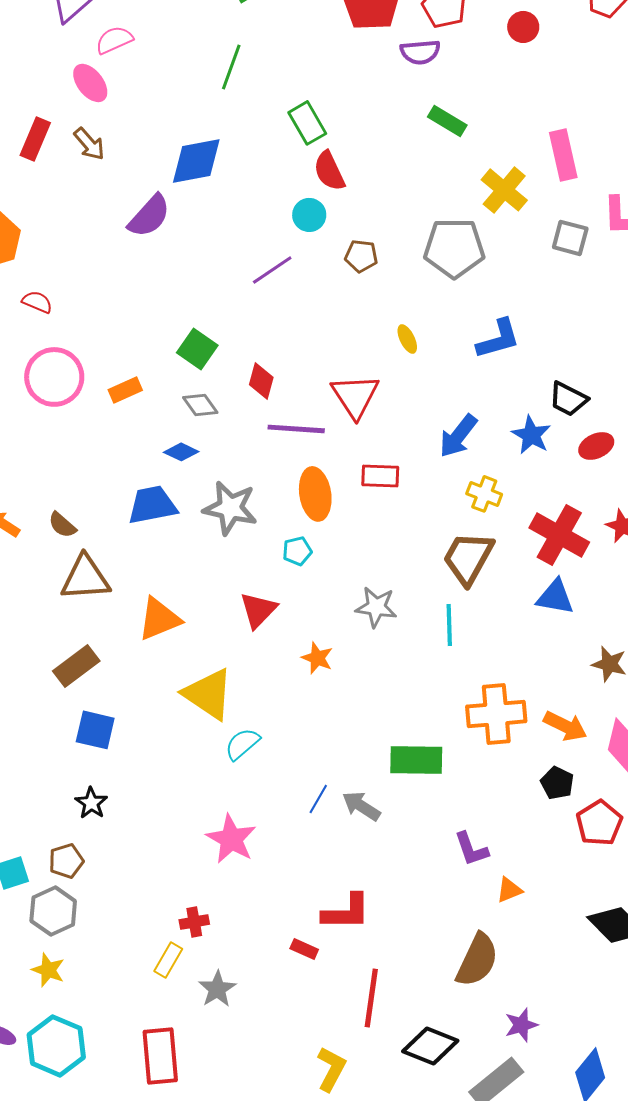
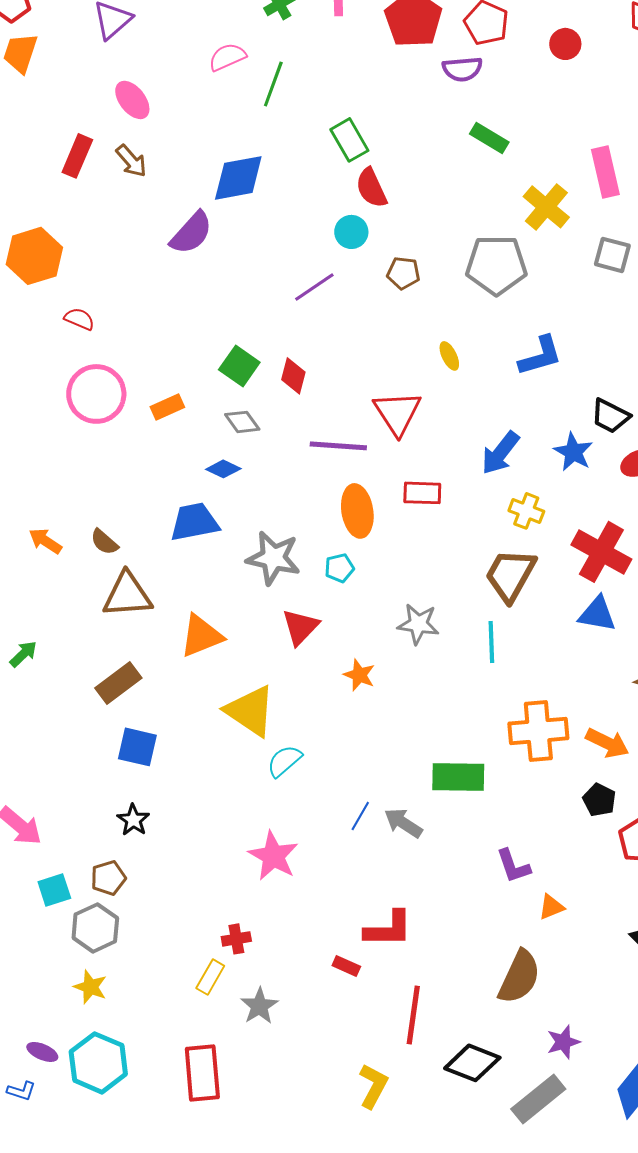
pink semicircle: (114, 40) -> (227, 57), moved
red diamond: (261, 381) -> (293, 376), moved
gray star: (230, 508) -> (273, 558), moved

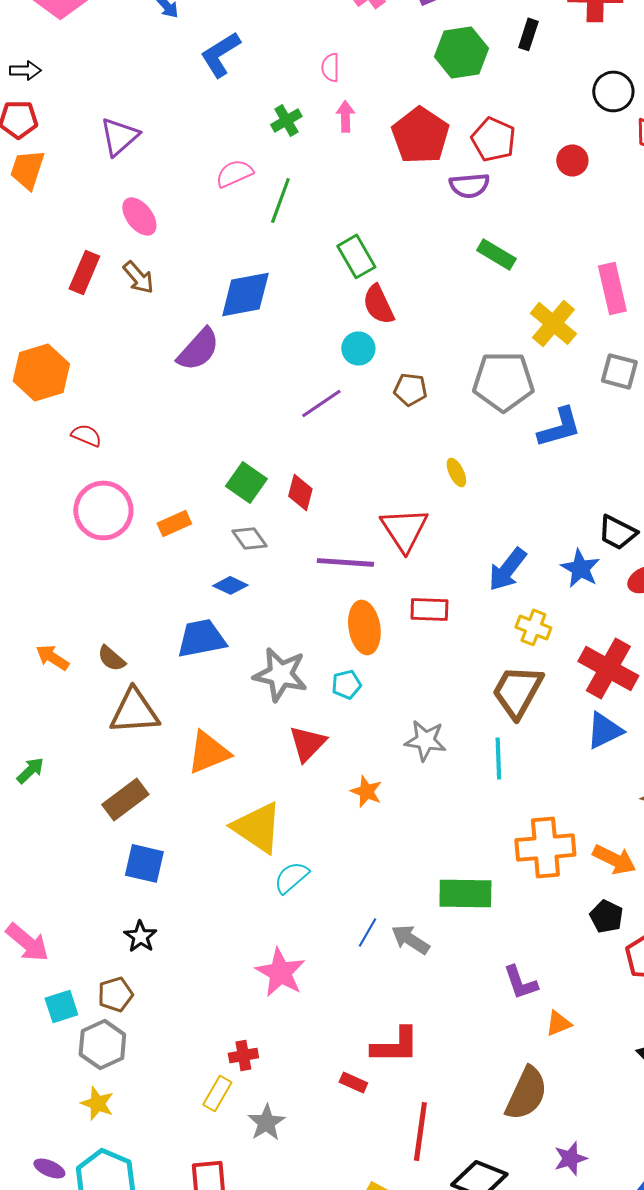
blue L-shape: (540, 356) -> (559, 427), moved
blue triangle: (597, 614) -> (604, 730), turned -36

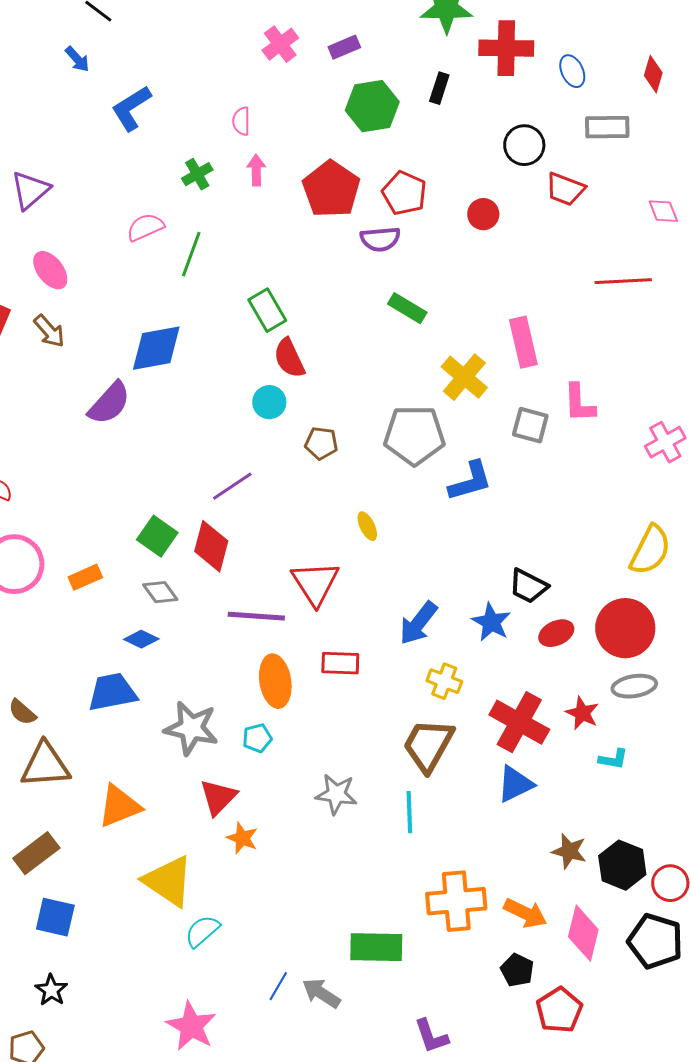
purple line: (321, 403) -> (232, 486), moved
red diamond: (300, 492) -> (211, 546), size x1.4
orange star: (366, 791) -> (242, 838), moved

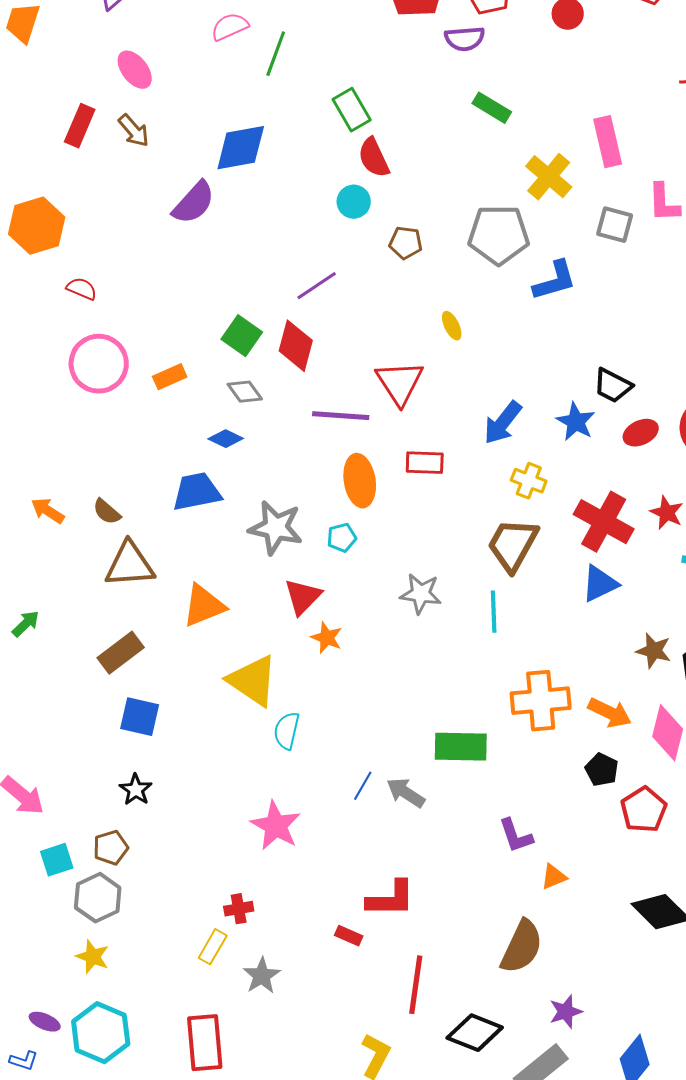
cyan semicircle: (202, 931) -> (287, 731), turned -36

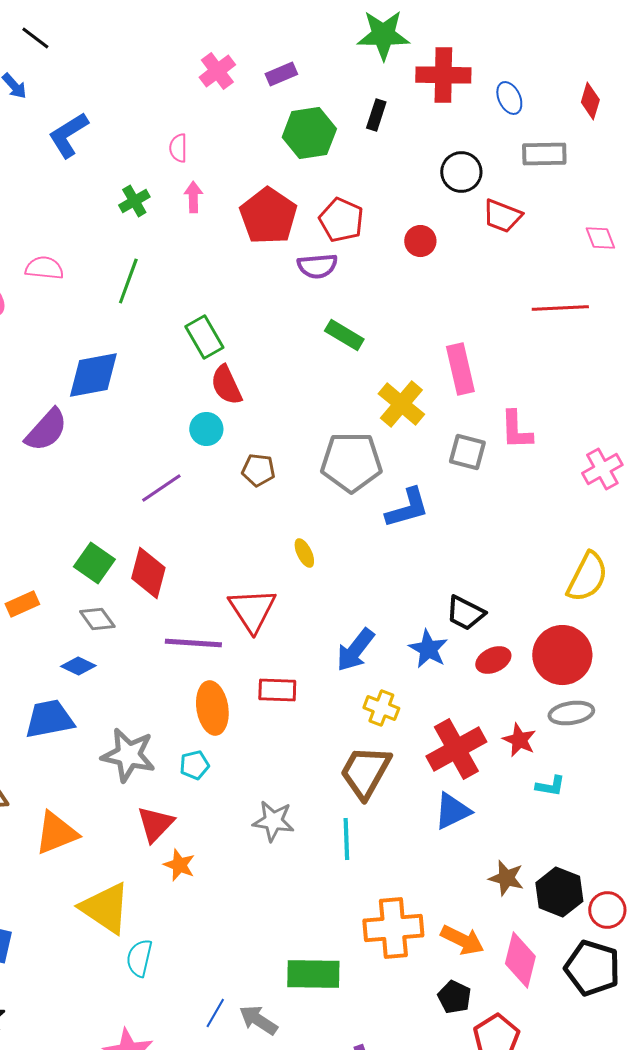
pink semicircle: (230, 27) -> (44, 268), moved, turned 30
purple line: (317, 286) -> (161, 488), moved
red cross: (604, 522) -> (456, 749), turned 32

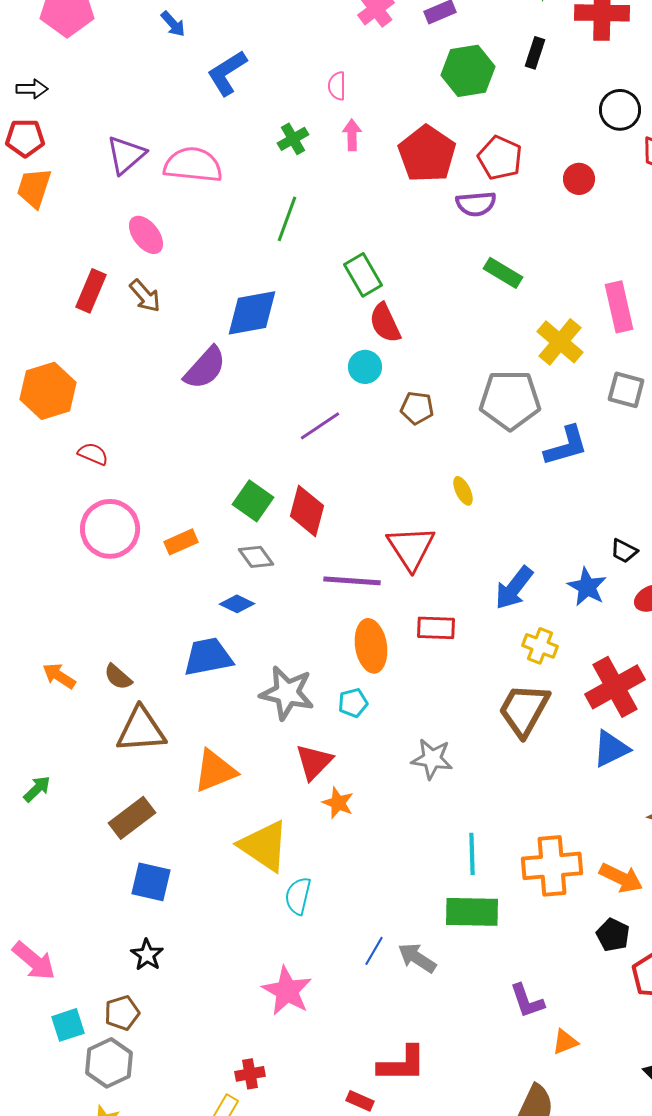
pink semicircle: (44, 268) -> (193, 165), moved, size x1.5
black trapezoid: (465, 613) -> (624, 551), size x0.7
cyan line: (346, 839) -> (472, 854), moved

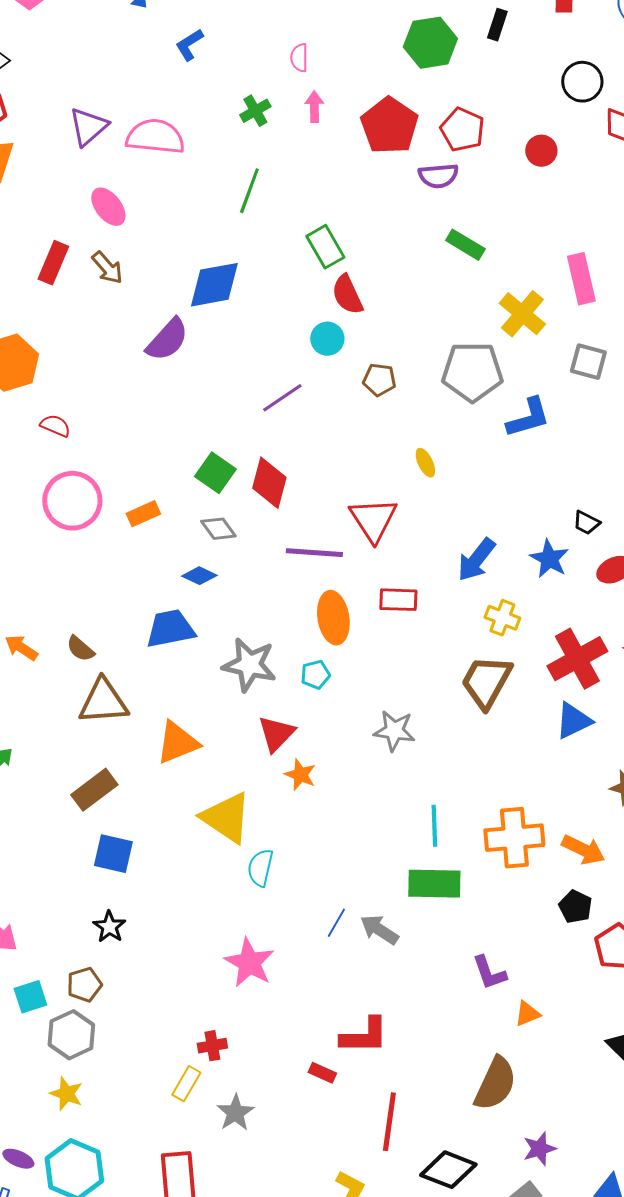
blue L-shape: (227, 73) -> (189, 45), size x0.7

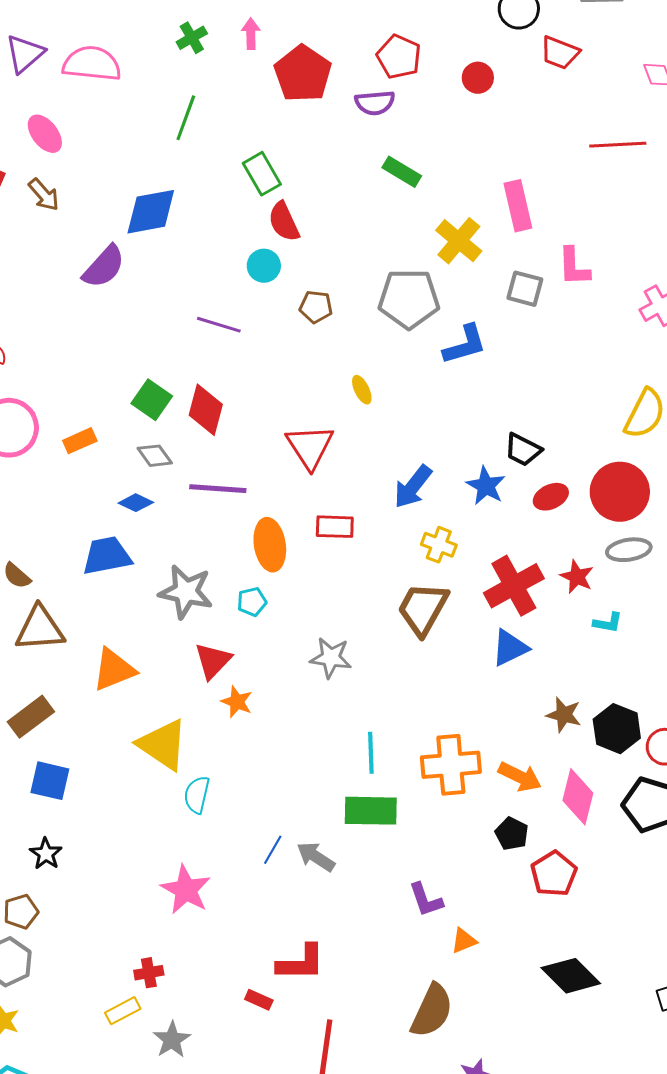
red pentagon: (389, 126) -> (303, 74), moved
purple line: (282, 398) -> (219, 325), turned 51
black trapezoid: (586, 523) -> (523, 450), size x1.4
purple line: (314, 553) -> (218, 489), moved
yellow rectangle: (186, 1084) -> (123, 1011), turned 32

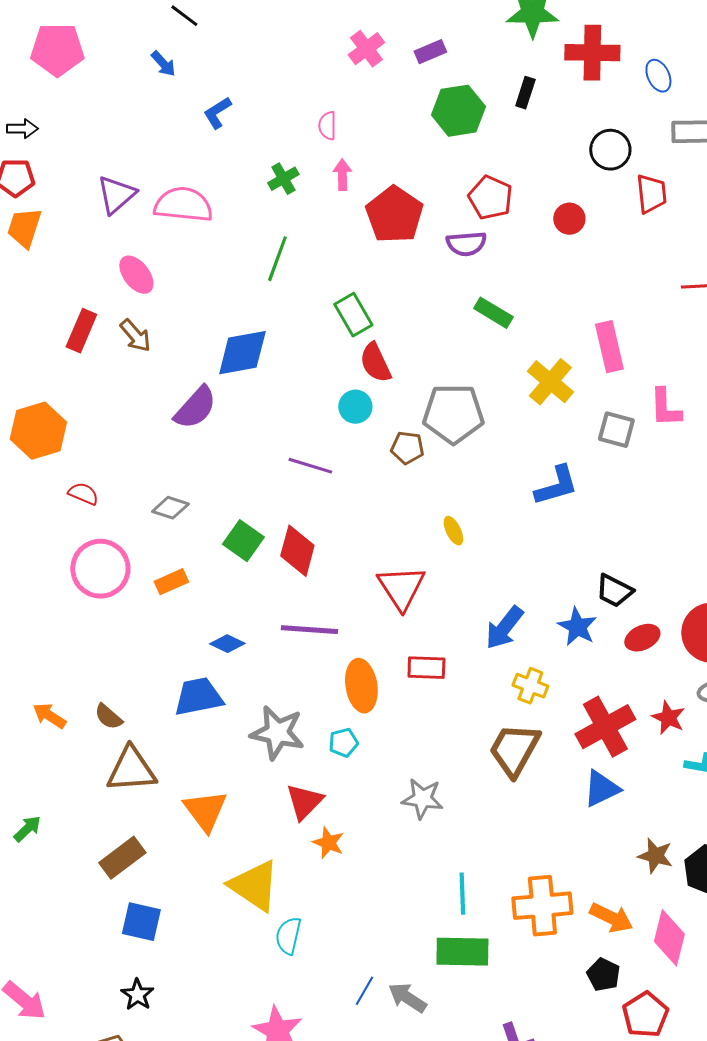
red trapezoid: (560, 53) -> (651, 194), turned -117
gray pentagon: (409, 299) -> (453, 414), moved
gray diamond: (155, 456) -> (170, 508), moved, turned -36
orange triangle: (114, 670) -> (205, 811), turned -45

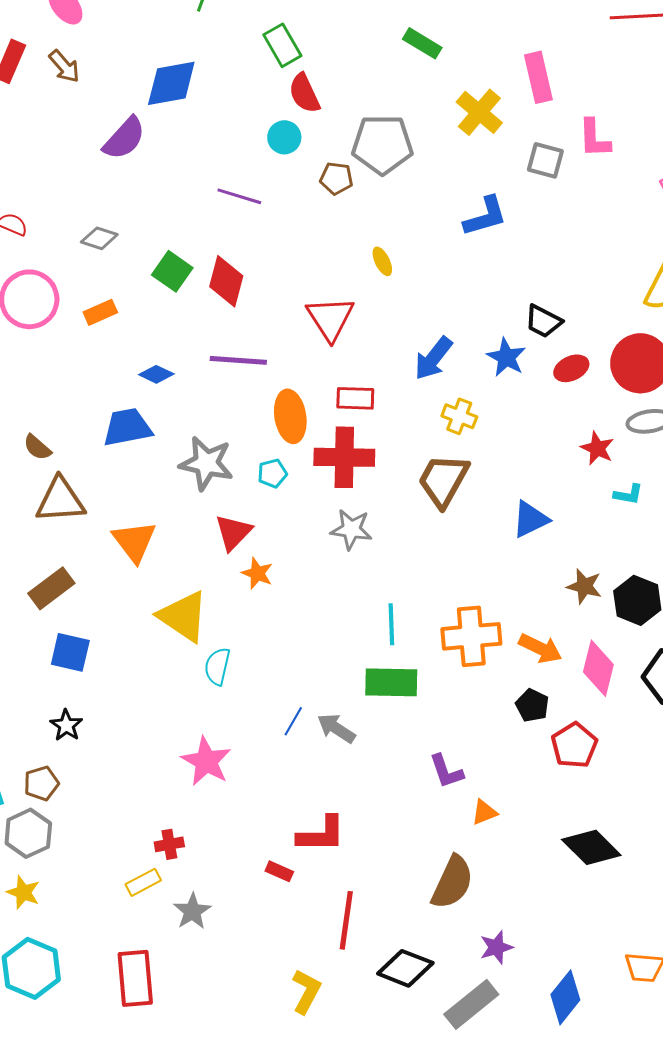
red cross: (605, 727) -> (344, 457), moved, turned 30

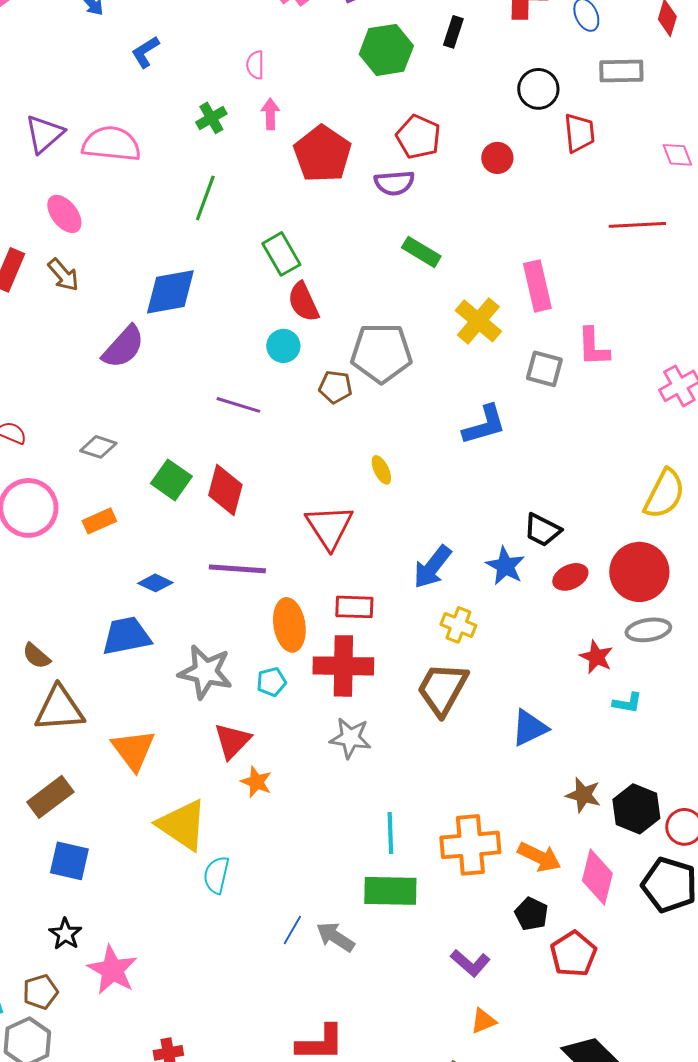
pink star: (206, 761) -> (112, 970), moved
purple L-shape: (446, 771) -> (470, 963), moved, turned -30

